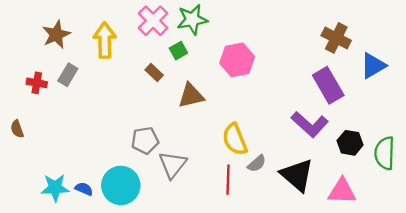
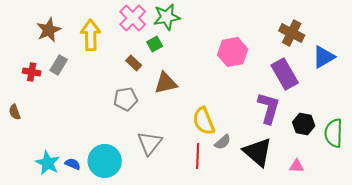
pink hexagon: (237, 60) -> (233, 52), moved
purple L-shape: (310, 124) -> (269, 108), turned -116
gray pentagon: (145, 140) -> (126, 99), moved
cyan star: (55, 188) -> (48, 163), turned 30
pink triangle: (342, 191) -> (297, 166), size x0.6

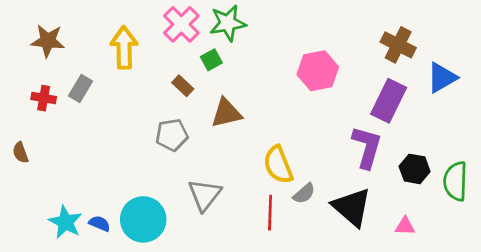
brown star: (49, 30) -> (48, 41), moved, turned 30
purple rectangle: (285, 74) -> (389, 101), turned 56

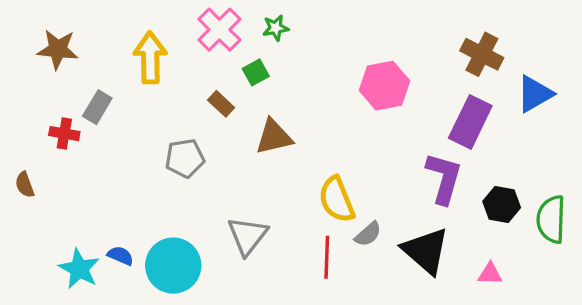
green star: (228, 23) -> (276, 28), size x0.6
red cross: (44, 98) -> (64, 134), moved
gray pentagon: (172, 135) -> (185, 158), moved
blue semicircle: (100, 224) -> (120, 256), moved

